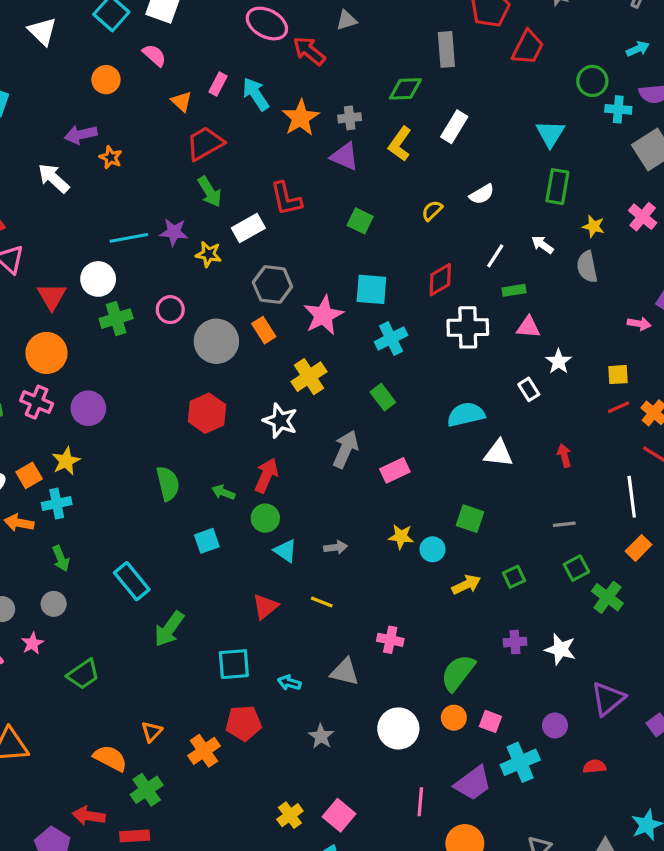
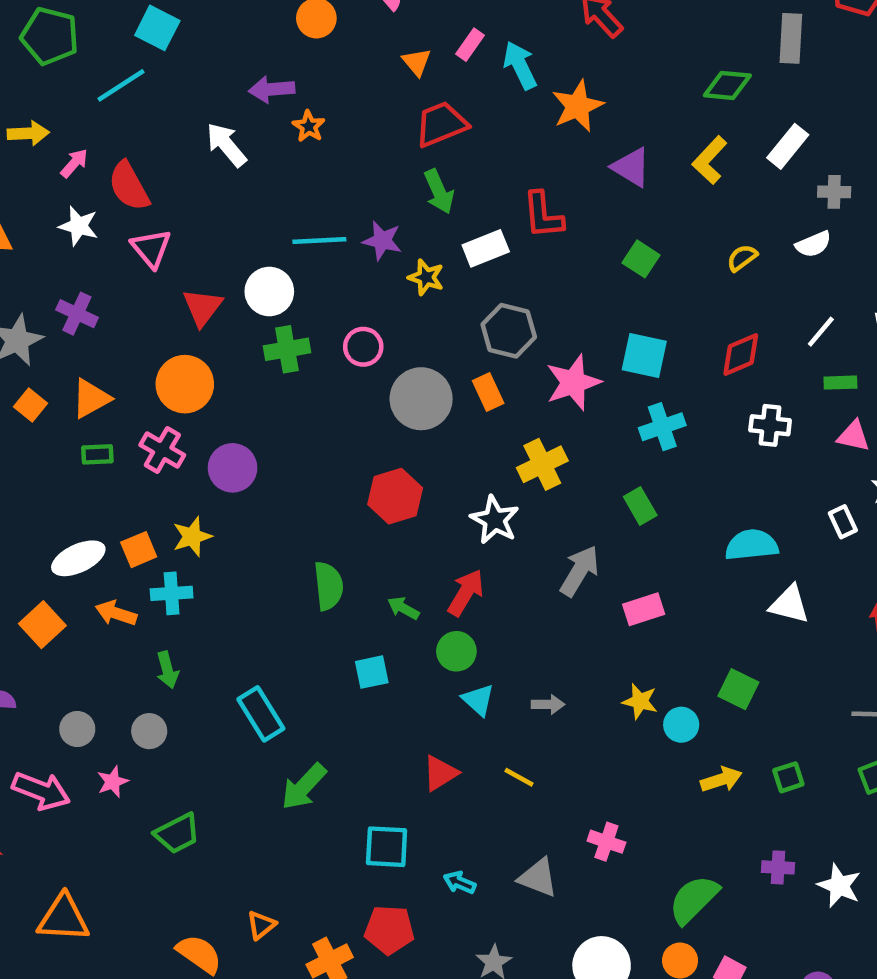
gray cross: (350, 118) -> (834, 192), moved
white cross: (468, 327) -> (770, 425), size x0.7

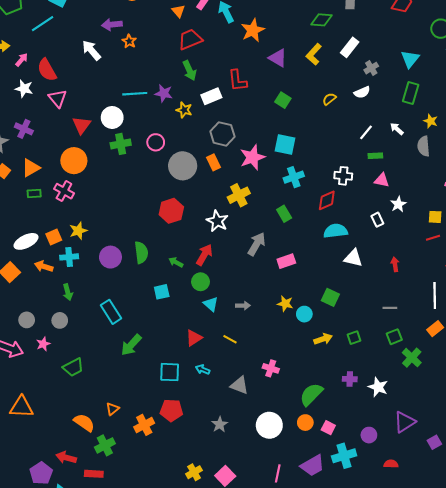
gray cross: (834, 192) -> (371, 68), turned -32
red diamond: (741, 354) -> (327, 200), moved
purple circle: (233, 468) -> (110, 257), moved
cyan arrow: (460, 882) -> (203, 369), moved

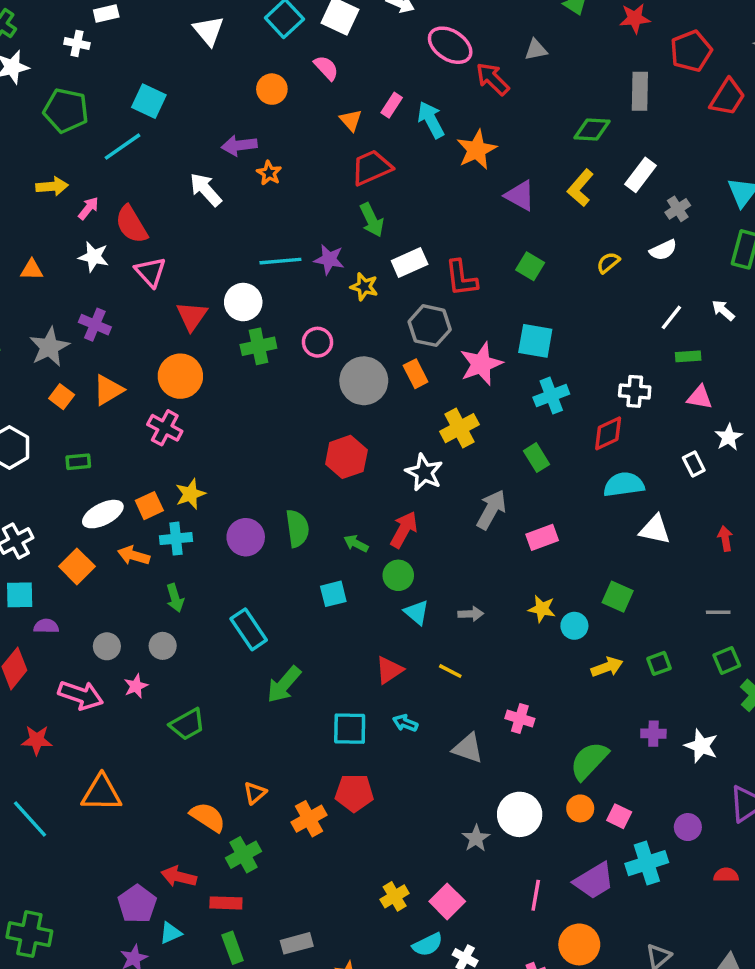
red L-shape: (238, 81) -> (461, 278), moved
green rectangle: (34, 194) -> (78, 462), moved
gray star: (220, 424) -> (476, 838), moved

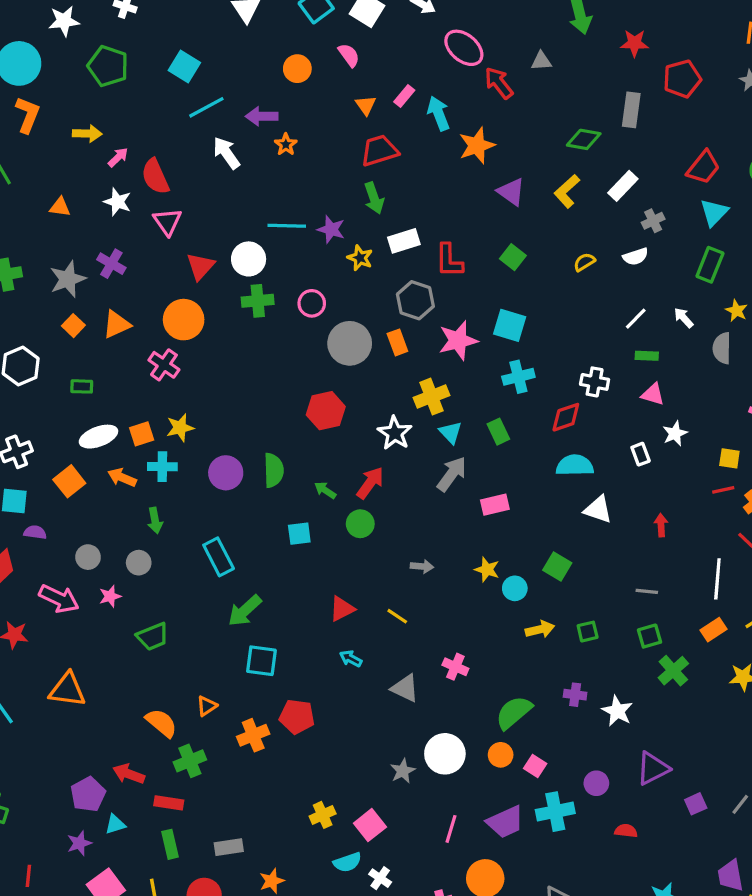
red trapezoid: (727, 97) -> (703, 167), moved
cyan line: (122, 147) -> (206, 107), moved
cyan triangle: (417, 612) -> (451, 432), moved
cyan square: (350, 729) -> (261, 661), moved

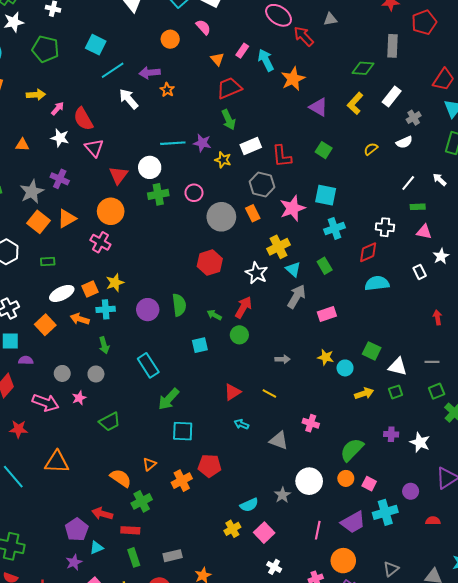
orange square: (73, 326) -> (39, 222), size x1.5
white triangle: (598, 509) -> (398, 367), moved
cyan semicircle: (347, 862) -> (249, 505), moved

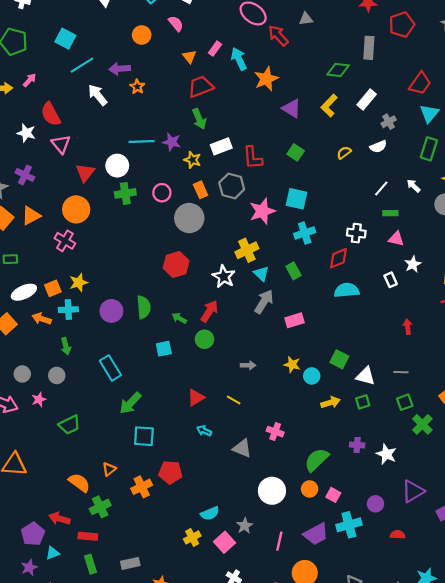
pink arrow: (58, 108) -> (30, 80), moved
orange rectangle: (253, 213) -> (201, 190), moved
gray star: (282, 495) -> (245, 526), moved

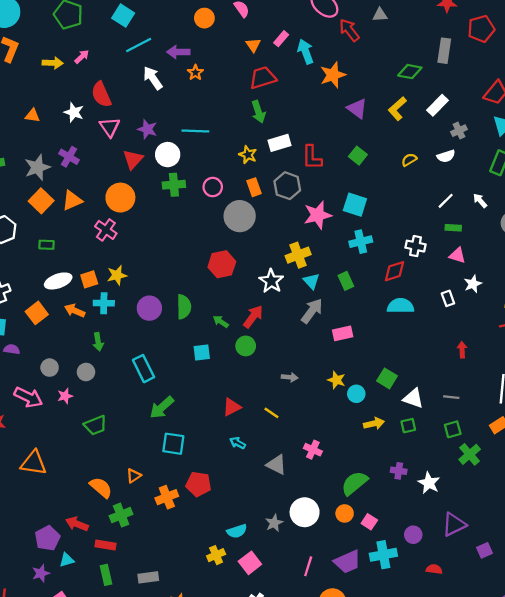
purple star: (172, 142) -> (147, 129), moved
gray star: (245, 526) -> (274, 523), moved

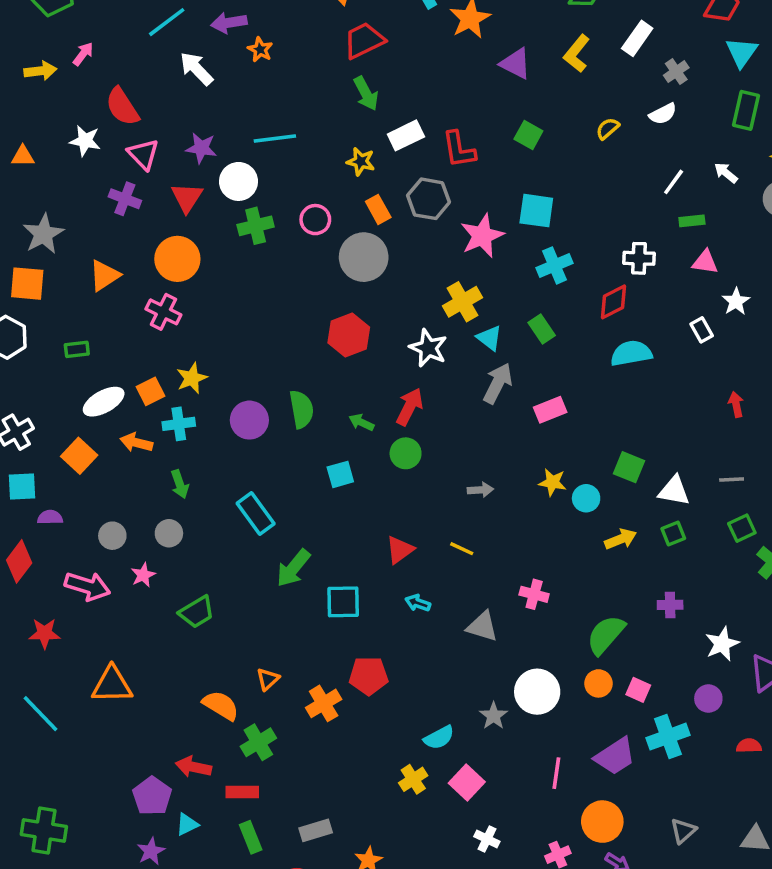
purple cross: (69, 157) -> (125, 199), moved
orange square: (41, 201) -> (27, 284), moved, turned -30
cyan square: (173, 444) -> (343, 602), moved
white star: (429, 483) -> (722, 644), moved, turned 30

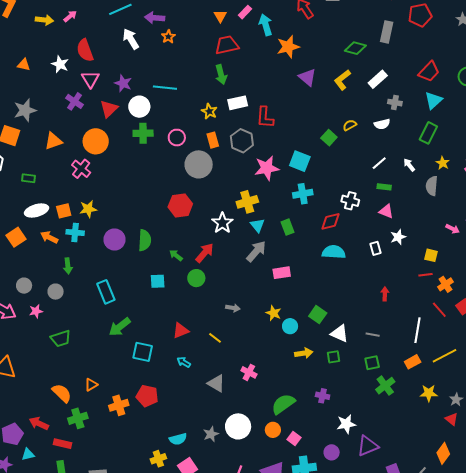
gray cross: (676, 72) -> (395, 103), turned 32
green square: (528, 135) -> (329, 138), moved

